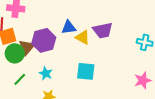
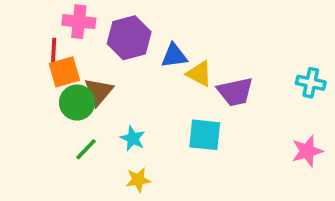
purple trapezoid: (103, 30) -> (235, 92), moved
purple hexagon: (44, 40) -> (129, 38), moved

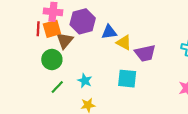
orange square: (64, 72) -> (52, 29), moved
brown triangle: (99, 92) -> (65, 40), moved

